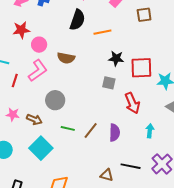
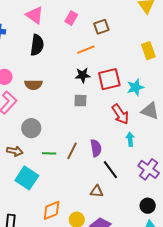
orange line: (102, 32) -> (86, 50), moved
red arrow: (132, 103) -> (120, 114), moved
black line: (131, 166) -> (110, 170), moved, turned 54

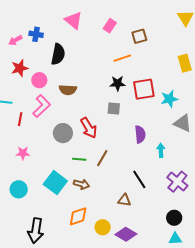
black semicircle: (37, 45) -> (58, 54), moved
red arrow: (120, 114) -> (89, 128), moved
purple semicircle: (96, 148) -> (140, 134), moved
brown arrow: (15, 151) -> (81, 184), moved

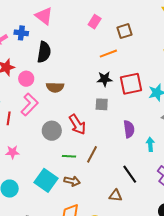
pink triangle: (73, 20) -> (44, 16), moved

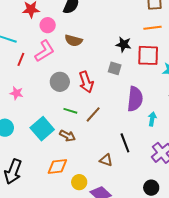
orange line: (108, 54) -> (153, 28), moved
purple semicircle: (129, 129) -> (135, 99), size x1.4

